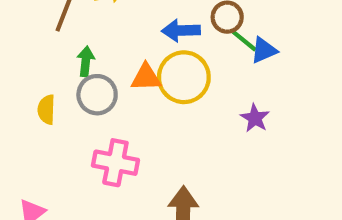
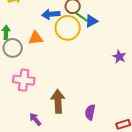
yellow circle: (184, 77) -> (68, 28), moved
purple star: (255, 118) -> (119, 57), moved

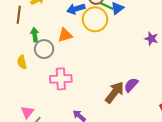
brown arrow: (58, 101) -> (115, 92), moved, turned 50
purple semicircle: (90, 112) -> (131, 85), moved, turned 42

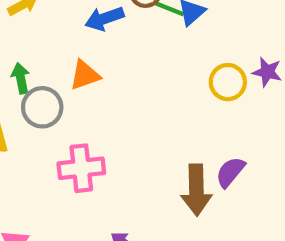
yellow circle: (95, 19) -> (228, 82), moved, size x0.7
brown arrow: (115, 92) -> (196, 190), turned 145

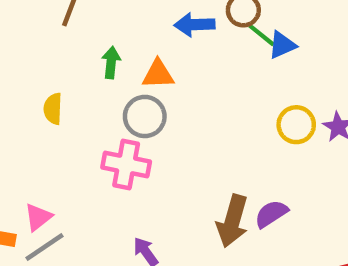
green arrow: (21, 78) -> (111, 62), moved
gray circle: (42, 107) -> (145, 116), moved

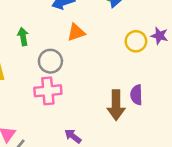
orange triangle: (158, 74) -> (76, 32), moved
purple semicircle: (271, 214) -> (136, 95), turned -42

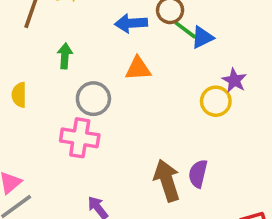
purple star: (159, 36) -> (234, 80), moved
brown arrow: (116, 105) -> (167, 181), turned 148

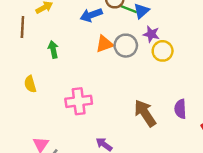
purple star: (234, 80) -> (151, 34), moved
gray circle: (93, 99) -> (126, 46), moved
purple semicircle: (198, 174) -> (180, 109), moved

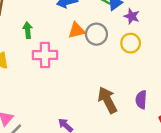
purple star: (151, 34) -> (132, 16), moved
pink cross: (79, 101) -> (45, 55), moved

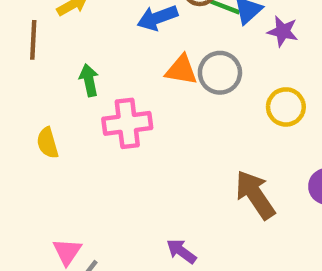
orange triangle: (76, 30) -> (181, 70), turned 30
yellow circle: (131, 43) -> (286, 107), moved

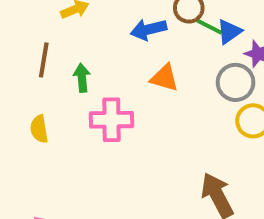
brown line: (33, 40) -> (44, 60), moved
gray circle: (220, 73) -> (236, 82), moved

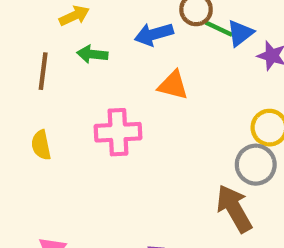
green arrow: (82, 78) -> (92, 54), moved, turned -76
gray circle: (236, 82) -> (256, 165), moved

